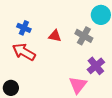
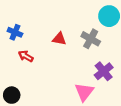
blue cross: (24, 28) -> (15, 32), moved
red arrow: (24, 52) -> (26, 56), size x0.6

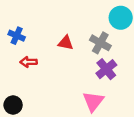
red arrow: (26, 56) -> (29, 62), turned -32
purple cross: (104, 71) -> (106, 69), moved

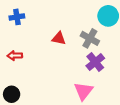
blue cross: (17, 36) -> (17, 17), moved, turned -32
red arrow: (29, 62) -> (15, 56), moved

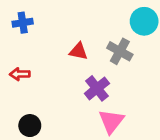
purple cross: (95, 62) -> (97, 88), moved
black circle: (12, 94) -> (30, 126), moved

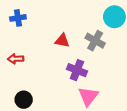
purple cross: (97, 88) -> (77, 70), turned -30

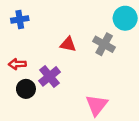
purple cross: (77, 70) -> (50, 76), moved, turned 30
black circle: (24, 100) -> (26, 89), moved

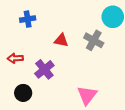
blue cross: (20, 19) -> (28, 19), moved
black circle: (26, 89) -> (23, 93), moved

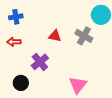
blue cross: (28, 19) -> (16, 17), moved
red arrow: (15, 58) -> (14, 42), moved

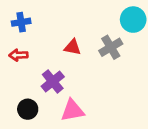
gray cross: (84, 36) -> (111, 47), turned 30
pink triangle: (78, 85) -> (73, 110), moved, turned 42

